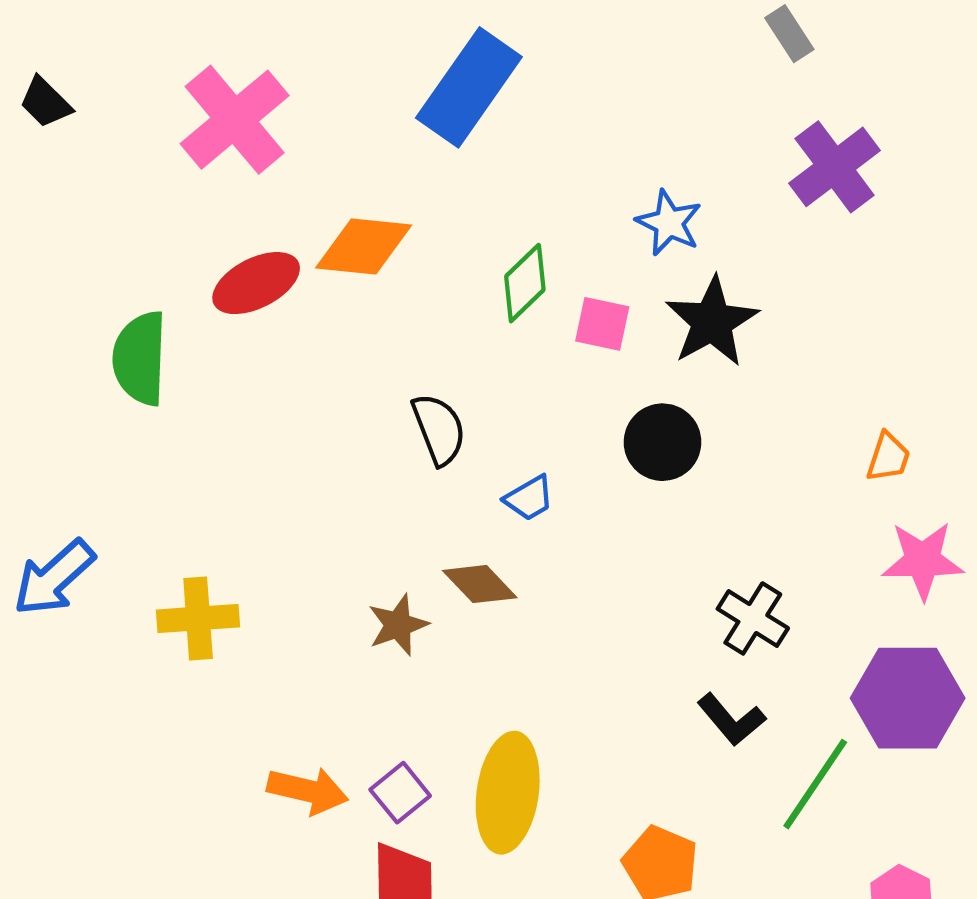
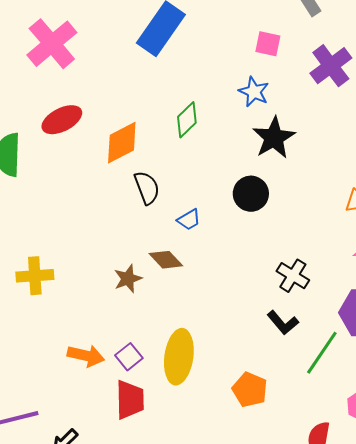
orange diamond: (364, 246) -> (122, 143), moved, turned -33
pink square: (602, 324) -> (268, 44), moved

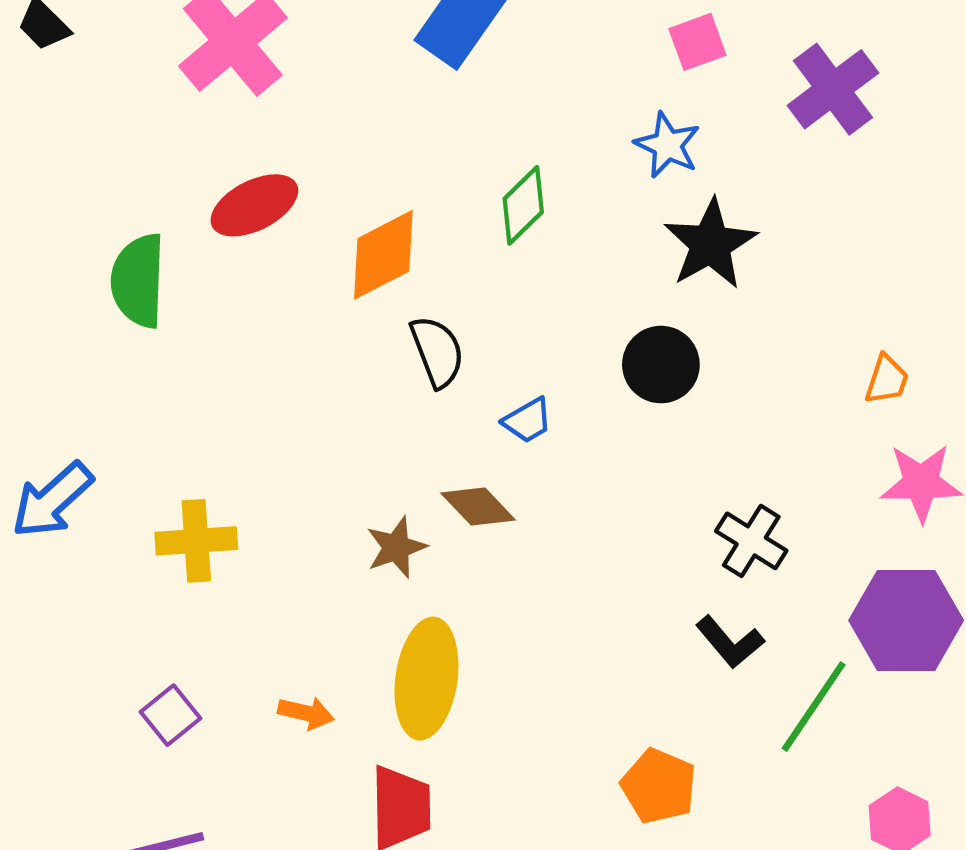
pink square: (268, 44) -> (697, 42), turned -32
orange arrow: (86, 356) -> (306, 713), size x0.7
purple square: (129, 357) -> (171, 715), moved
yellow ellipse: (179, 357) -> (426, 679), moved

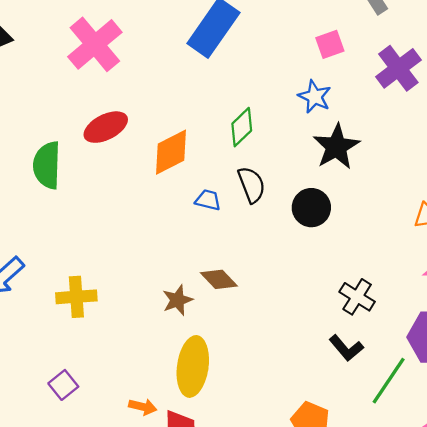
black semicircle: (437, 352) -> (252, 185), moved
blue trapezoid: (528, 420) -> (208, 200), moved, turned -136
orange arrow: (306, 713) -> (143, 407), moved

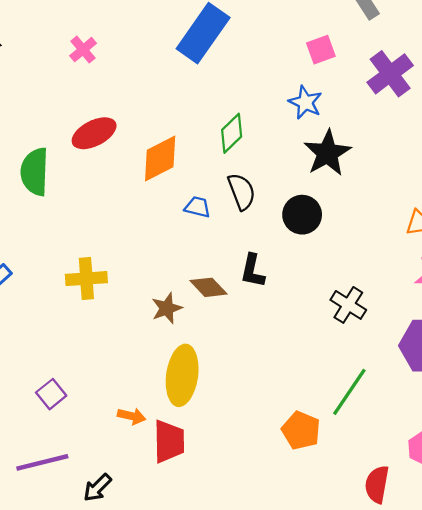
pink cross: (95, 44) -> (83, 50), size x0.5
yellow cross: (76, 297) -> (86, 279), moved
black L-shape: (346, 348) -> (253, 271), moved, turned 52
green line: (389, 381) -> (349, 392), moved

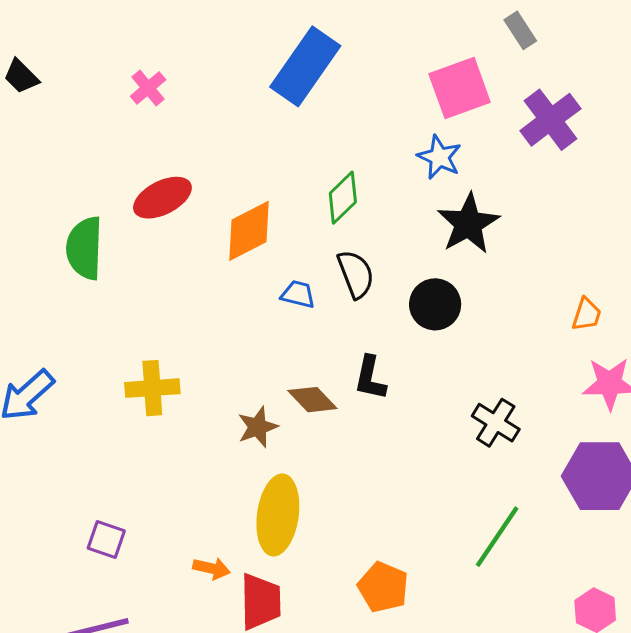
pink square: (321, 50) -> (460, 88), size x1.6
purple square: (51, 394) -> (106, 539), turned -32
orange pentagon: (301, 430) -> (383, 587), moved

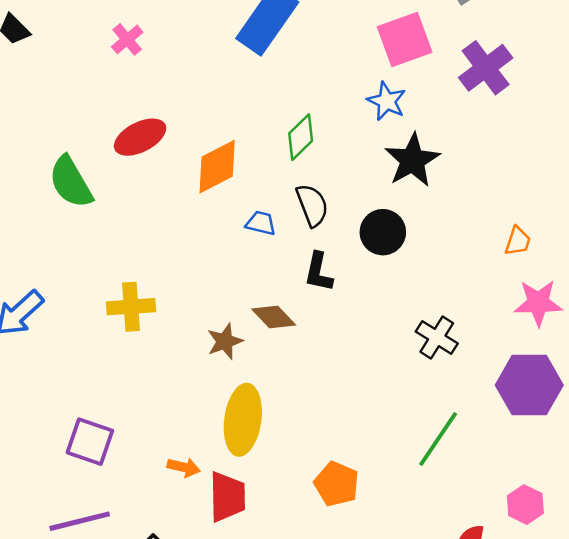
green semicircle: (85, 248) -> (71, 182), turned -32
black L-shape: (370, 378) -> (319, 272), moved
purple square: (106, 539) -> (90, 442), size x1.4

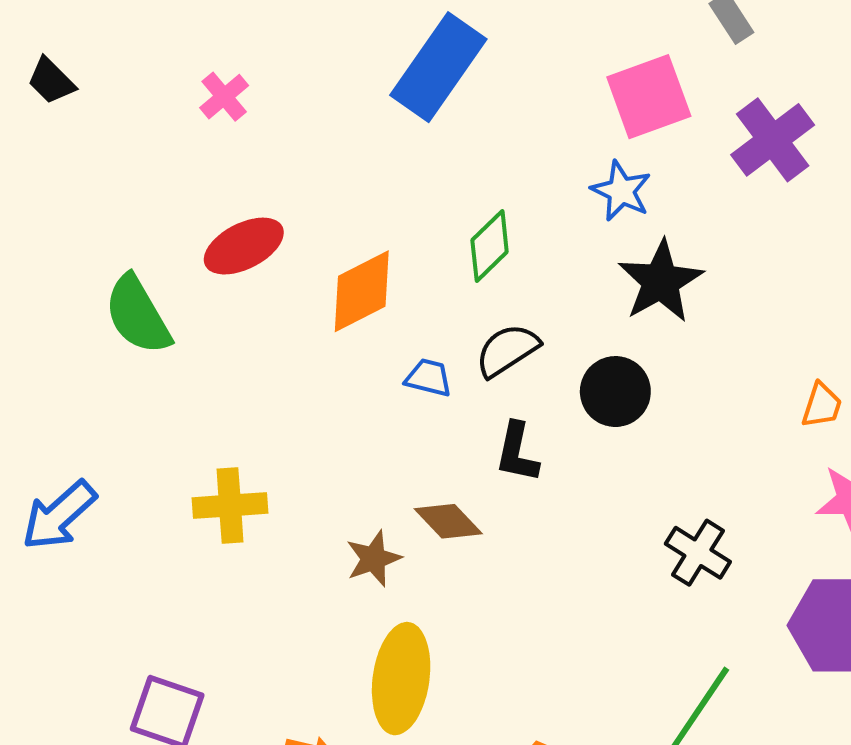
black semicircle: (312, 205) -> (507, 350), turned -102

